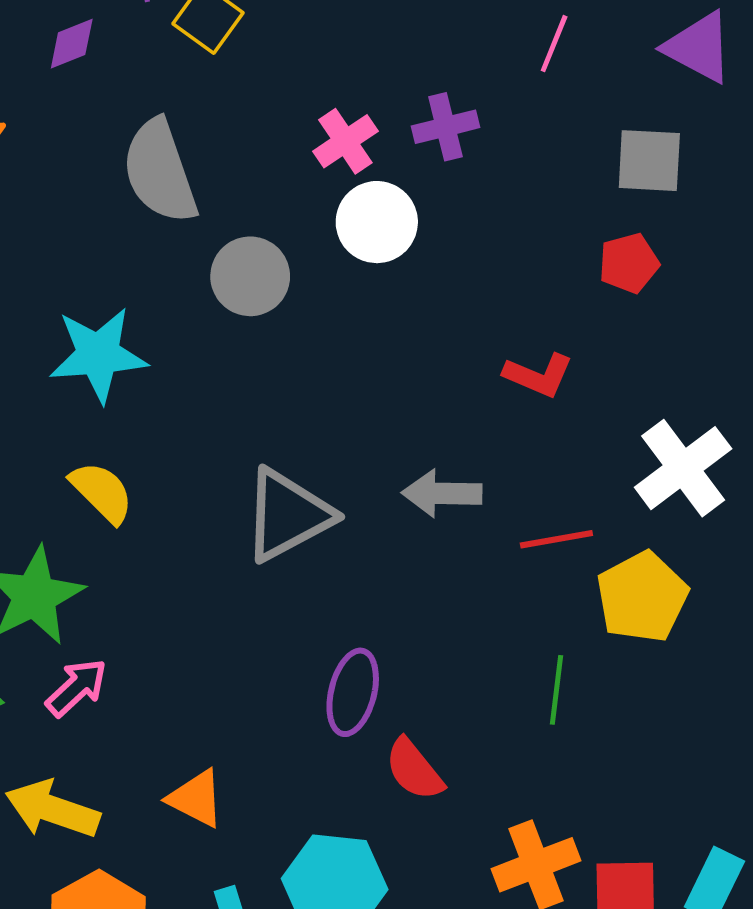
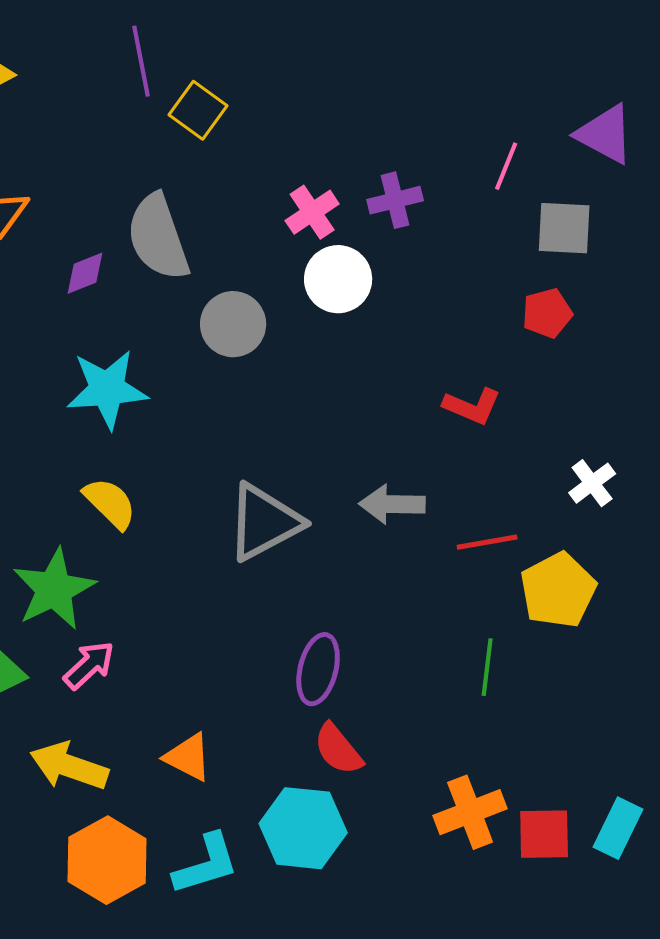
purple diamond: (72, 44) -> (85, 273), moved
pink line: (554, 44) -> (506, 166), moved
white cross: (683, 468) -> (592, 483), size x0.6
red semicircle: (414, 769) -> (338, 749), moved

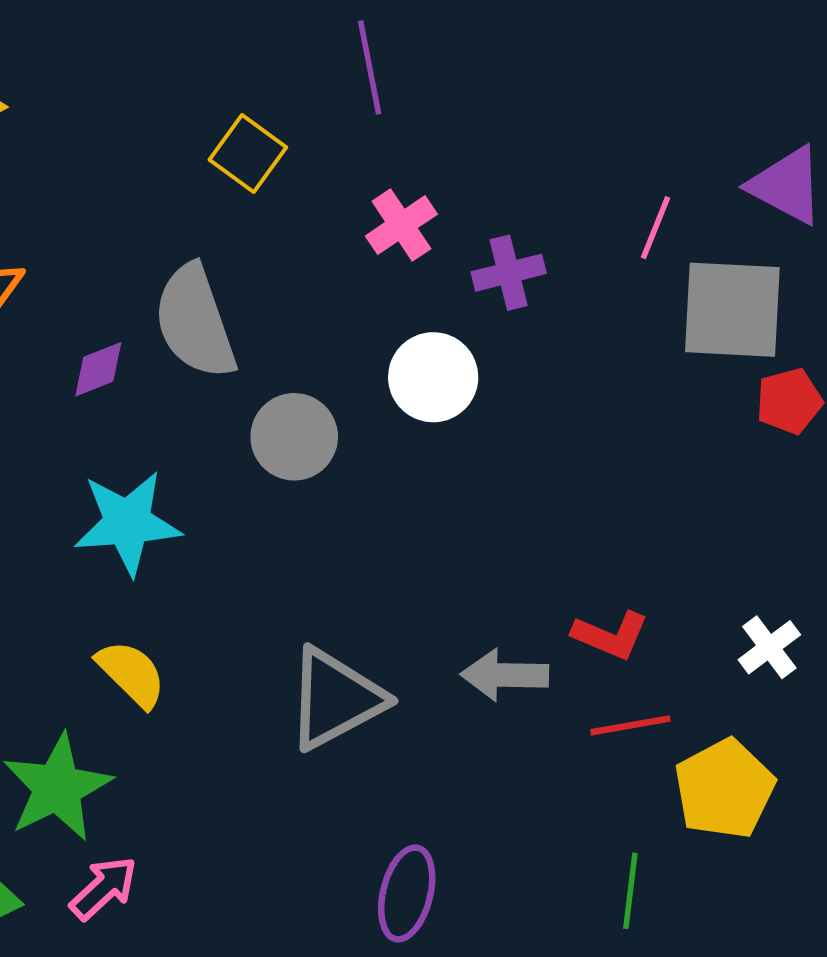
purple line: (141, 61) -> (370, 68), moved
pink cross: (312, 212) -> (401, 225), moved
gray square: (564, 228) -> (732, 310), size x1.4
red pentagon: (547, 313) -> (789, 401), moved
red L-shape: (472, 406) -> (611, 635), moved

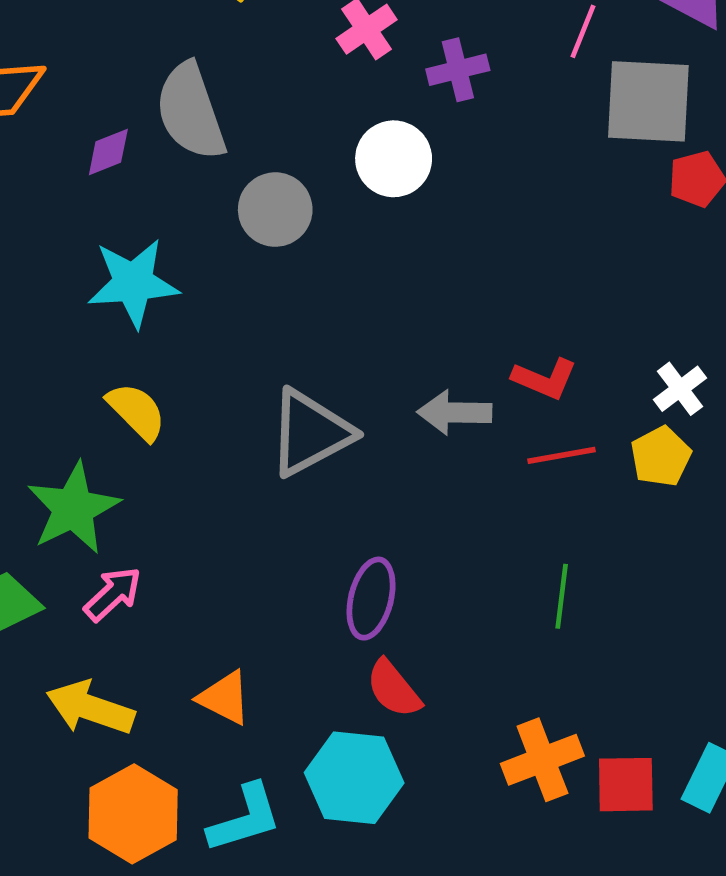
yellow pentagon: (724, 789) -> (661, 456), moved, size x0.7

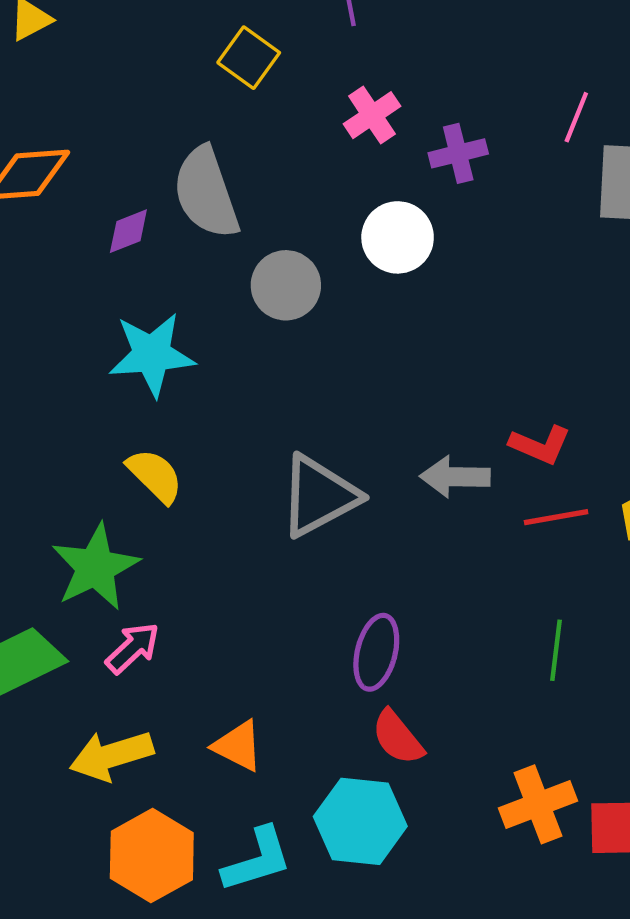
yellow arrow: (90, 708) -> (111, 755), turned -36

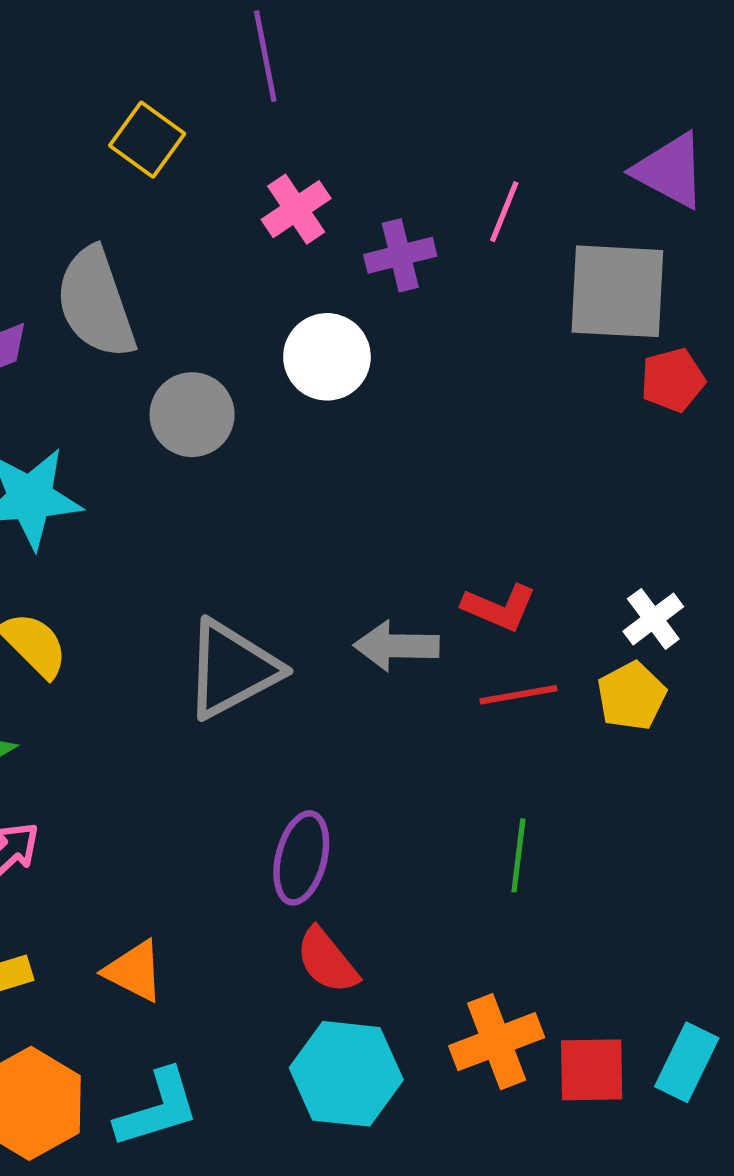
pink line: (576, 117) -> (504, 212), moved
cyan hexagon: (360, 821) -> (346, 1074), moved

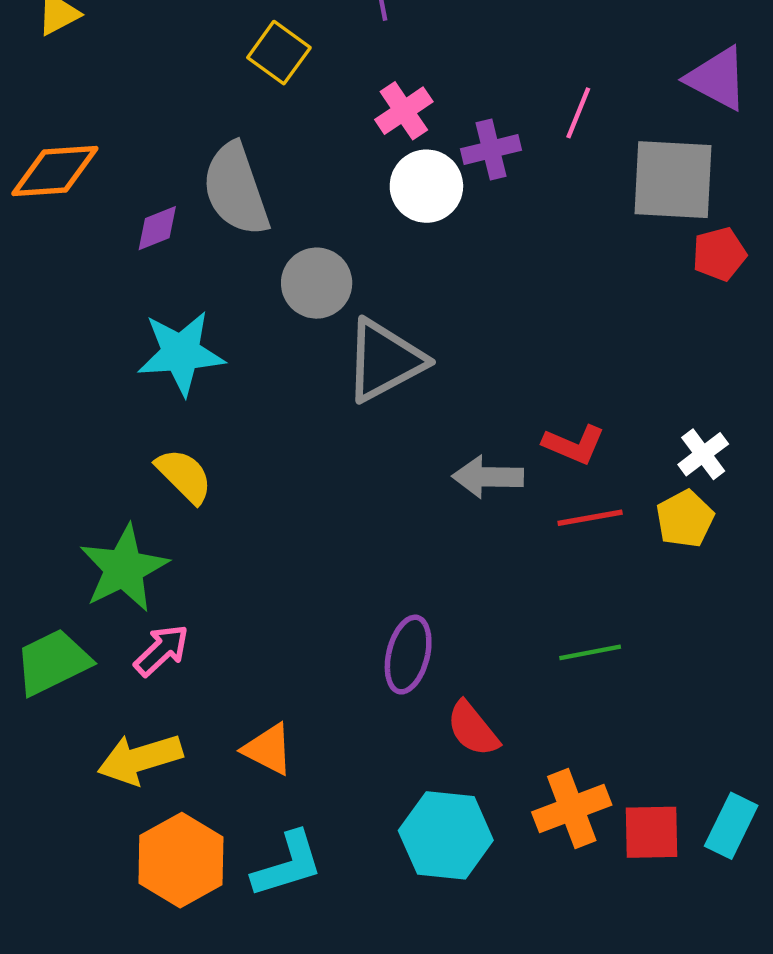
white circle: (327, 357) -> (426, 186), moved
gray triangle: (232, 669) -> (384, 361), moved
green line: (518, 855) -> (590, 652), turned 72
red semicircle: (327, 961) -> (473, 729), moved

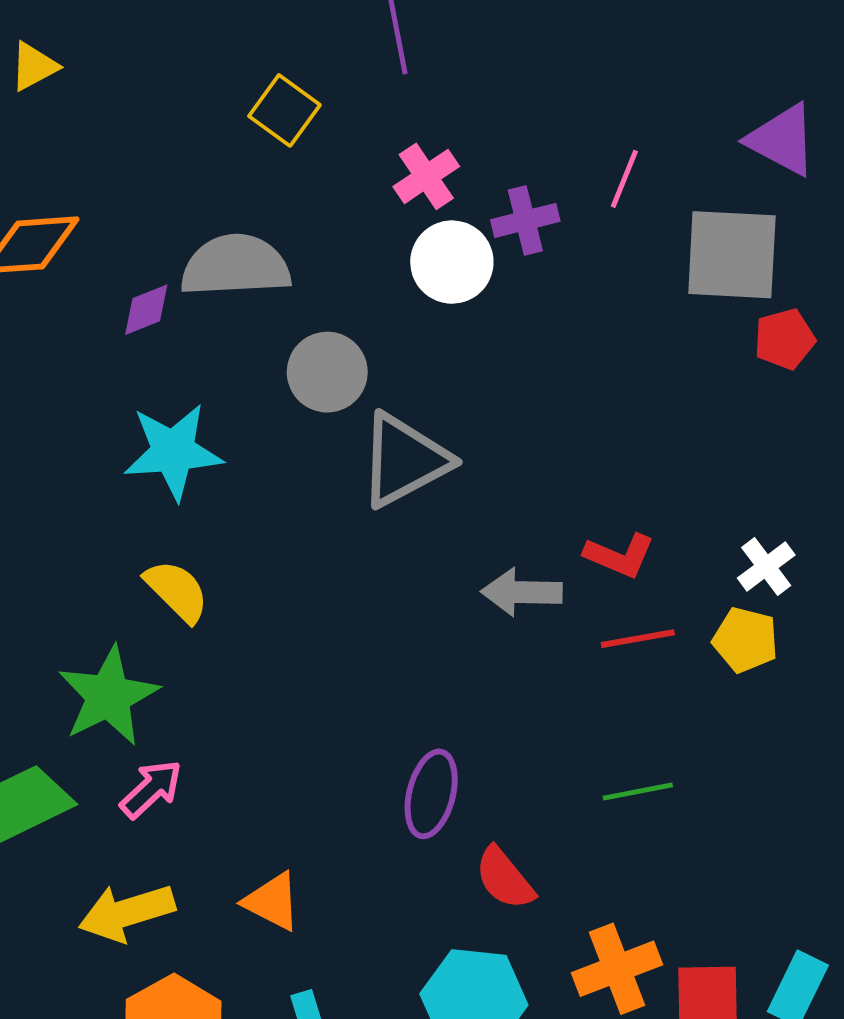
gray semicircle: (236, 189) -> (236, 266), turned 106
yellow pentagon: (685, 519) -> (745, 640), turned -30

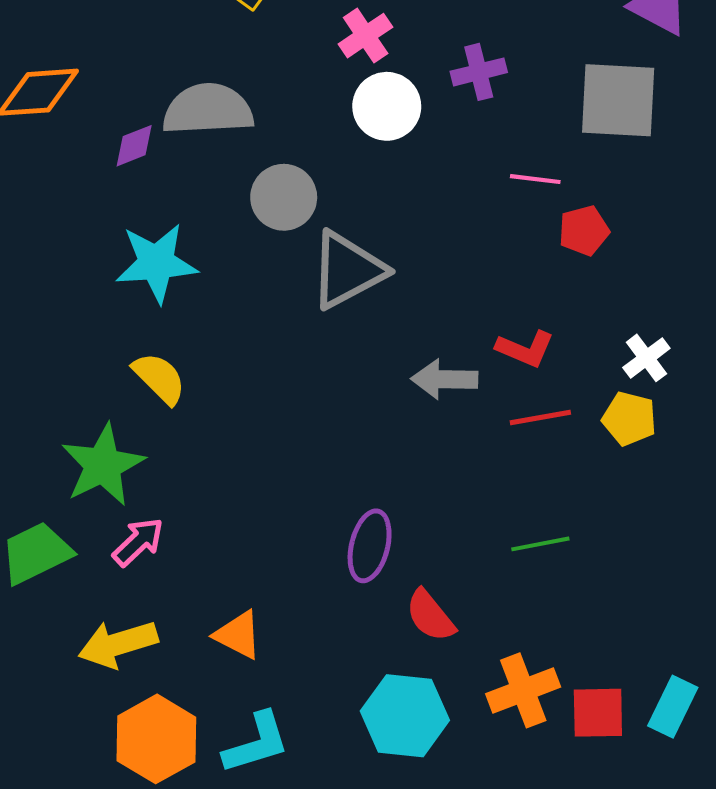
pink line: (624, 179) -> (535, 179), moved, turned 75
purple cross: (525, 220) -> (479, 72), moved
red pentagon: (785, 339) -> (584, 231), moved

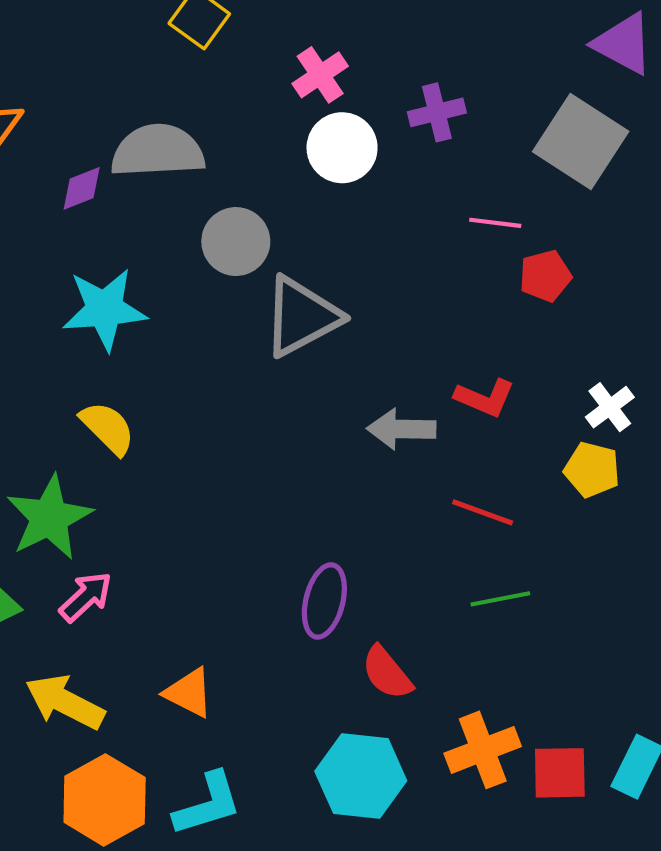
gray square: (618, 100) -> (581, 142), turned 30
red line: (540, 418) -> (483, 512), moved, turned 30
yellow arrow: (118, 644) -> (65, 702), turned 44

